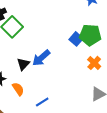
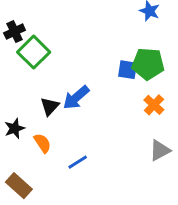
blue square: (76, 39) -> (128, 70), turned -32

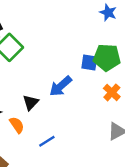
blue arrow: (76, 98) -> (61, 86), moved
black triangle: (50, 106) -> (31, 102), moved

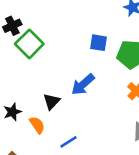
blue square: (89, 62) -> (99, 43), moved

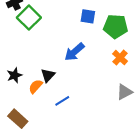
black triangle: (52, 101) -> (48, 75), moved
orange semicircle: (37, 125) -> (36, 86), turned -104

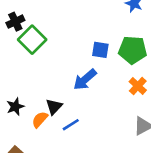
blue square: (88, 16) -> (100, 50), moved
blue line: (62, 101) -> (71, 125), moved

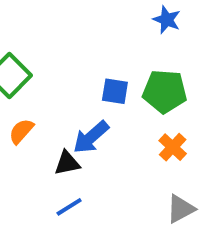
black triangle: (54, 107) -> (67, 163), moved, turned 36
orange semicircle: (40, 120) -> (21, 131), moved

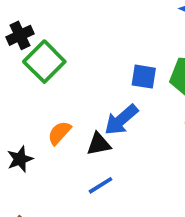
orange semicircle: (21, 131) -> (59, 133), moved

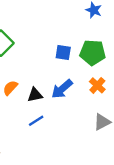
blue arrow: (121, 120) -> (62, 89), moved

